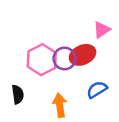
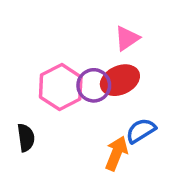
pink triangle: (102, 30) -> (127, 38), moved
orange arrow: (60, 105) -> (116, 153), moved, turned 30

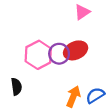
pink triangle: (127, 38) -> (82, 12), moved
blue semicircle: (141, 131) -> (95, 95), moved

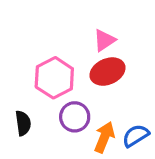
pink triangle: (82, 12) -> (104, 40), moved
purple circle: (59, 54) -> (75, 117), moved

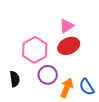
blue semicircle: (136, 136) -> (87, 87), turned -90

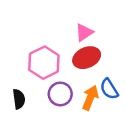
blue semicircle: (87, 87) -> (109, 89), moved
orange arrow: (67, 88) -> (90, 98), moved

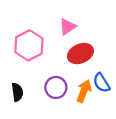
pink triangle: (84, 33) -> (68, 27), moved
pink hexagon: (44, 63) -> (29, 45), moved

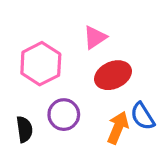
purple circle: (56, 87) -> (64, 115), moved

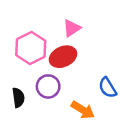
red ellipse: (113, 75) -> (63, 57), moved
orange arrow: (118, 128) -> (83, 110), moved, turned 100

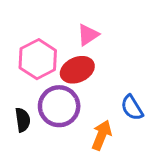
purple circle: (48, 86) -> (59, 106), size x1.4
orange arrow: (83, 110) -> (102, 135), turned -100

